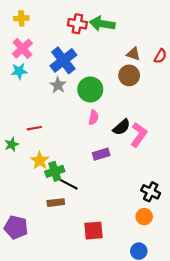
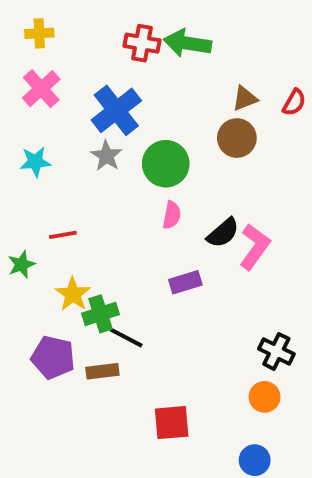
brown triangle: (133, 54) -> (245, 98), turned -40
cyan star: (19, 71) -> (35, 162), moved
purple pentagon: (16, 227) -> (53, 357), moved

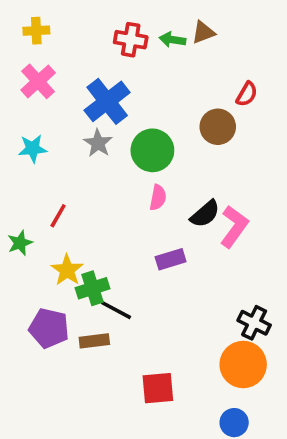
green arrow: (187, 43) -> (172, 40), size x0.6
brown triangle: (245, 98) -> (203, 32), moved
red semicircle: (294, 102) -> (247, 94), moved
red line: (63, 235) -> (58, 216), turned -50
orange circle: (265, 397) -> (243, 365), size x1.6

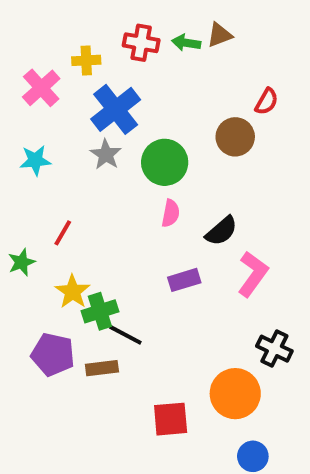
yellow cross: (36, 31) -> (86, 60), moved
pink L-shape: (234, 227) -> (253, 274), moved
orange circle: (243, 365) -> (235, 394), moved

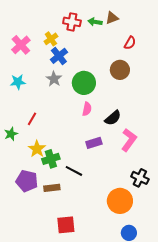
yellow cross: (86, 60) -> (51, 39), moved, turned -32
red semicircle: (267, 102) -> (130, 43), moved
blue cross: (116, 109) -> (59, 56), size x0.7
black line: (125, 335) -> (74, 171), moved
red square: (171, 419) -> (66, 225), moved

